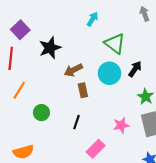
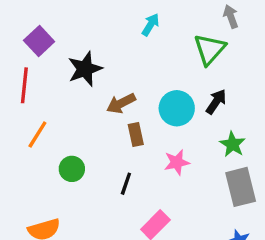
green triangle: (115, 44) -> (210, 49), moved, turned 35
pink star: (121, 125) -> (177, 162), moved

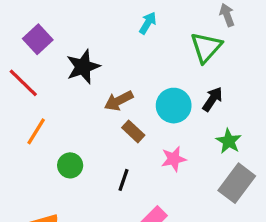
red line: (24, 85) -> (23, 83), turned -52
brown rectangle: (136, 134) -> (133, 131), turned -35
gray rectangle: (241, 187) -> (237, 183), turned 51

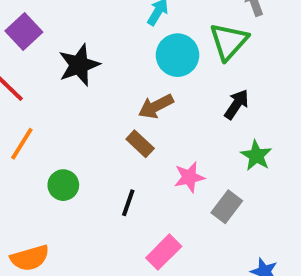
brown arrow: (119, 101) -> (156, 106), moved
cyan circle: (174, 106) -> (177, 55), moved
gray rectangle: (237, 183) -> (227, 207), moved, size x0.7

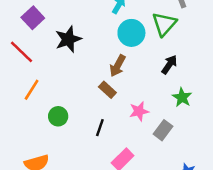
brown arrow: (156, 106) -> (118, 66), turned -35

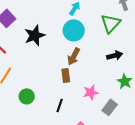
cyan circle: (131, 33) -> (74, 30), moved
black arrow: (169, 64) -> (115, 55), turned 42
brown rectangle: (107, 90) -> (66, 75), turned 40

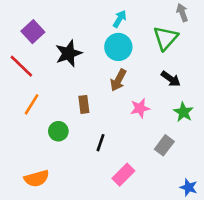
black arrow: (115, 55) -> (171, 79), turned 49
brown rectangle: (66, 75) -> (84, 104), moved
pink star: (91, 92) -> (140, 108), moved

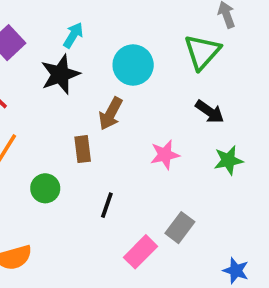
cyan arrow: (120, 19) -> (73, 35), moved
brown arrow: (118, 80) -> (111, 114), moved
green star: (183, 112) -> (228, 160), turned 30
gray rectangle: (164, 145) -> (180, 228), moved

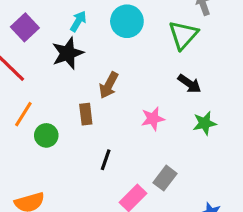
cyan circle: (133, 65) -> (127, 21), moved
green circle: (45, 188) -> (46, 135), moved

